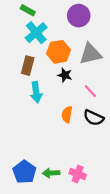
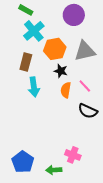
orange semicircle: (67, 115) -> (66, 90), moved
green arrow: (51, 173) -> (54, 170), moved
pink cross: (78, 174) -> (73, 155), moved

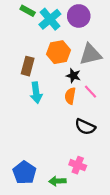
cyan cross: (34, 31) -> (50, 19), moved
black star: (61, 71) -> (73, 76), moved
black semicircle: (88, 111) -> (85, 127), moved

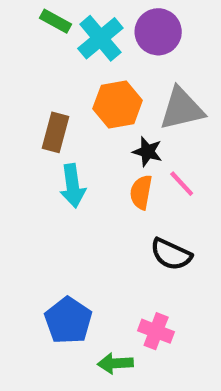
blue pentagon: (24, 173) -> (68, 321), moved

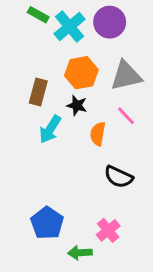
black star: (147, 152) -> (77, 105), moved
pink line: (182, 184) -> (126, 116), moved
cyan arrow: (73, 186) -> (50, 129), turned 40
pink cross: (156, 331) -> (108, 230), turned 30

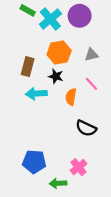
gray triangle: (126, 76) -> (91, 55), size x0.6
cyan arrow: (50, 129) -> (36, 94), turned 54
blue pentagon: (47, 223) -> (34, 162), turned -30

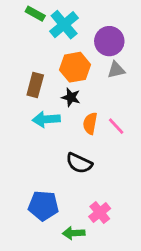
purple circle: (80, 16) -> (109, 41), moved
pink line: (91, 84) -> (116, 126), moved
black semicircle: (86, 128) -> (79, 163), moved

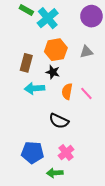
purple circle: (109, 41) -> (91, 16), moved
pink cross: (100, 213) -> (66, 153), moved

